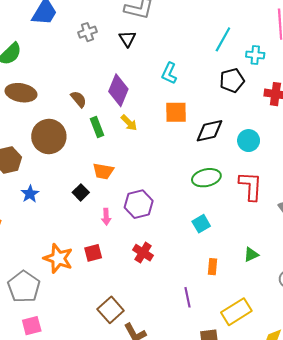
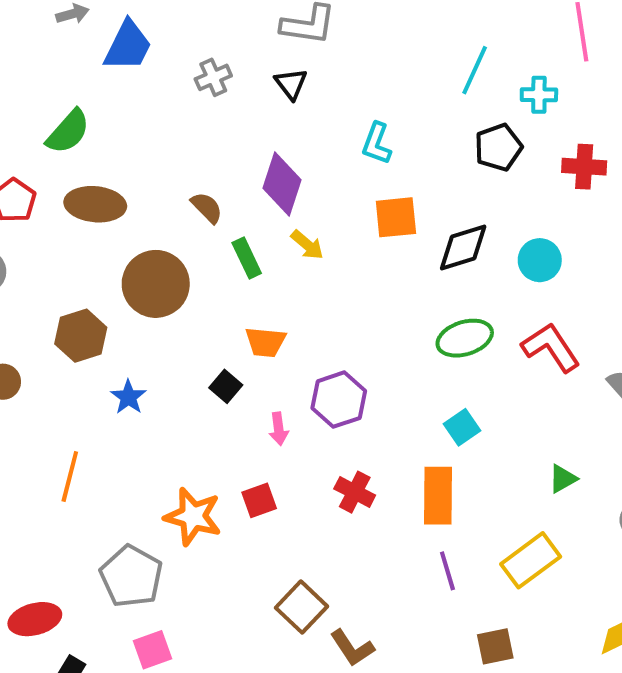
red L-shape: (251, 186) -> (551, 347), turned -32
orange rectangle: (212, 267) -> (438, 496), moved, size x1.8
yellow rectangle: (236, 312) -> (531, 560), moved

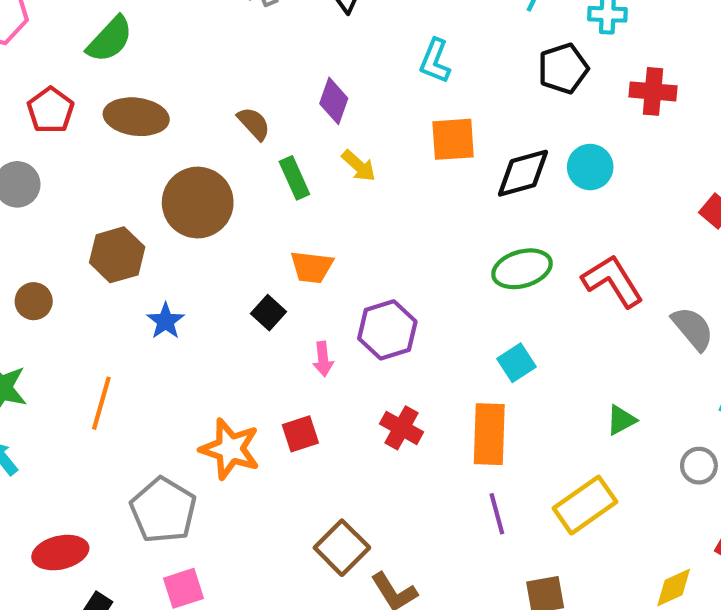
purple diamond: (282, 184) -> (334, 101), size x0.7
cyan circle: (540, 260) -> (590, 167), moved

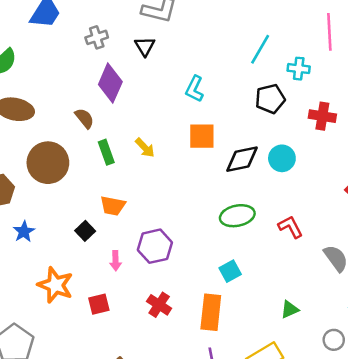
purple diamond: (334, 101) -> (110, 83), moved, size x1.4
red L-shape: (613, 281) -> (290, 227), size x0.7
orange star: (230, 449) -> (55, 285), moved

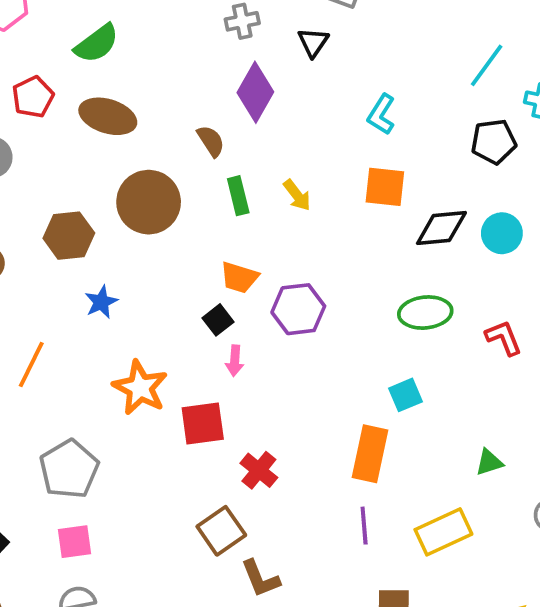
black square: (85, 231) -> (218, 320), moved
purple hexagon: (155, 246) -> (298, 309), moved
red square: (99, 304) -> (203, 423), size x1.4
red cross: (159, 305) -> (259, 470), moved

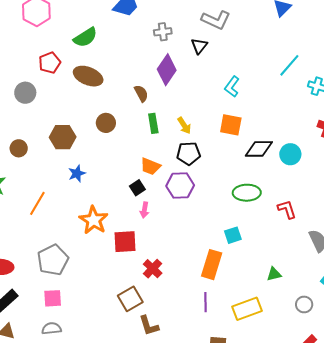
black pentagon: (494, 142) -> (189, 153), moved
brown circle: (149, 202) -> (106, 123), size x0.6

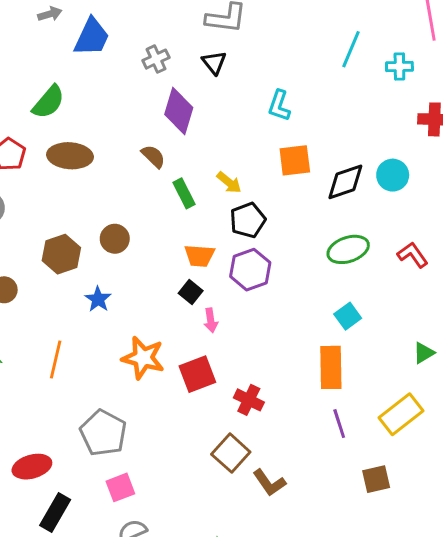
brown circle: (106, 123) -> (115, 239), moved

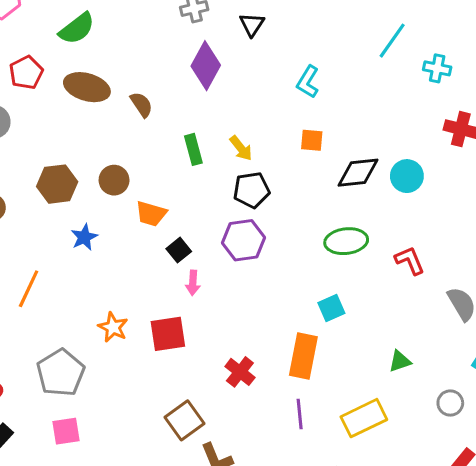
brown semicircle: (153, 156) -> (141, 105), moved
orange square: (295, 160) -> (312, 140), size x0.7
orange trapezoid: (199, 256) -> (151, 214), moved
orange star: (143, 358) -> (113, 327), moved, size x0.7
red cross: (249, 400) -> (240, 372), moved

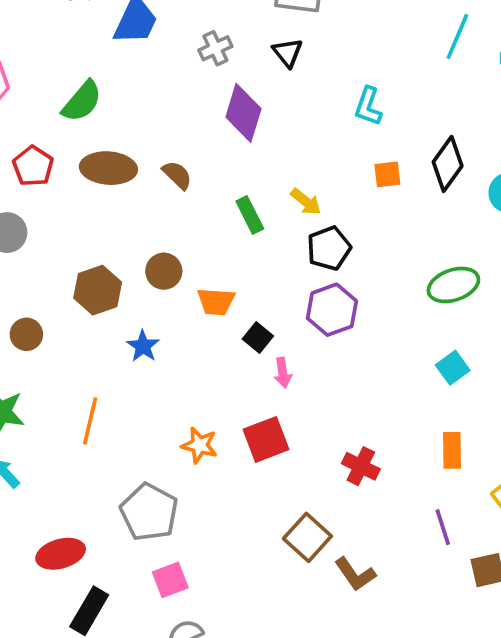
black diamond: (358, 173) -> (448, 164), moved, turned -36
orange rectangle: (303, 356) -> (452, 450), moved, size x0.7
purple line: (300, 414) -> (443, 527), moved

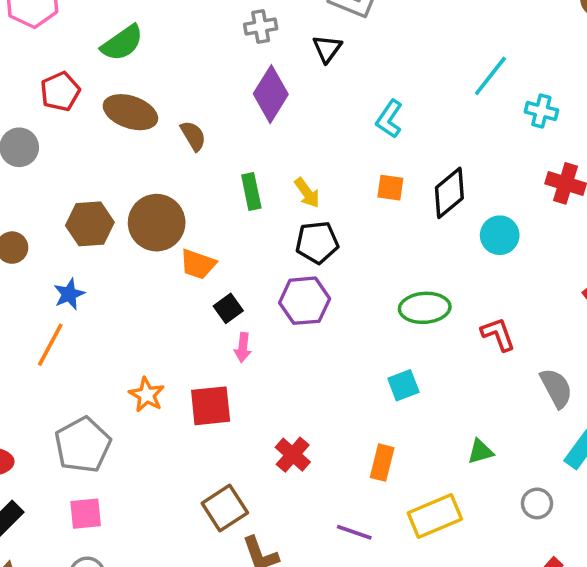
brown circle: (164, 271) -> (157, 223), size x1.6
blue star: (143, 346) -> (69, 294), moved
purple line: (443, 527) -> (354, 532), turned -68

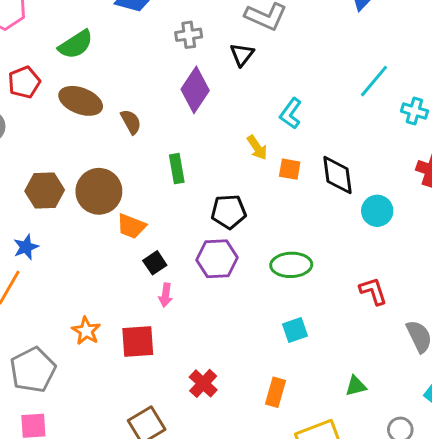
yellow arrow: (307, 193) -> (257, 148), moved
black diamond: (449, 193) -> (338, 175), turned -60
green ellipse: (425, 308) -> (291, 265), moved

